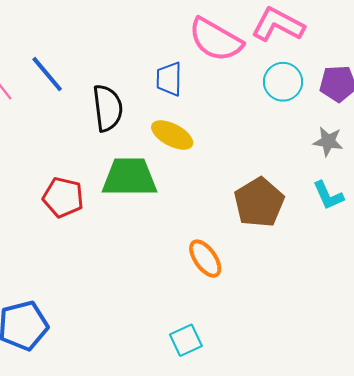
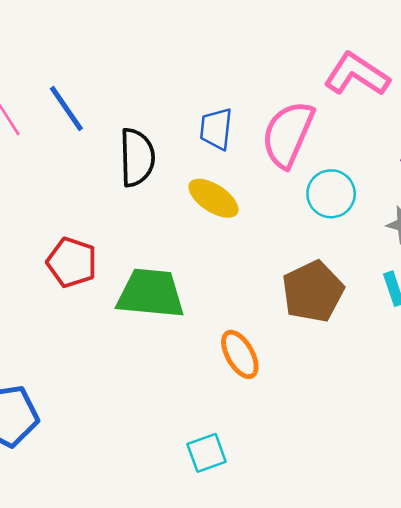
pink semicircle: (216, 40) -> (288, 134), moved, turned 78
cyan circle: (283, 82) -> (331, 194), moved
green trapezoid: (129, 177) -> (151, 293), moved

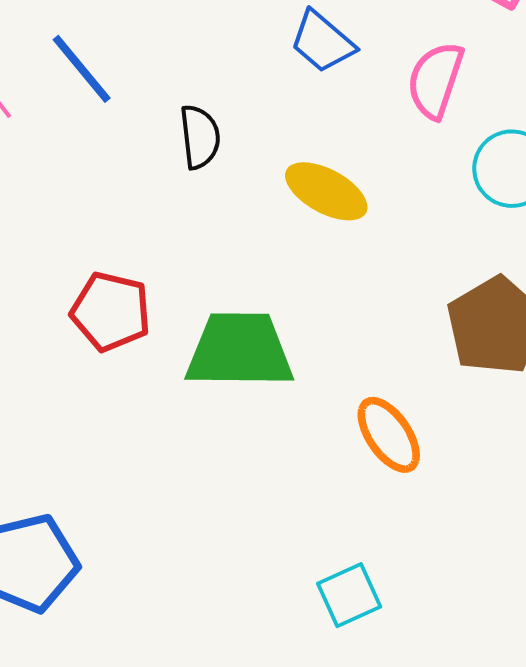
blue trapezoid: (216, 129) -> (322, 42), moved, turned -51
pink semicircle: (288, 134) -> (435, 80), size x0.7
black semicircle: (137, 157) -> (200, 137), size x0.7

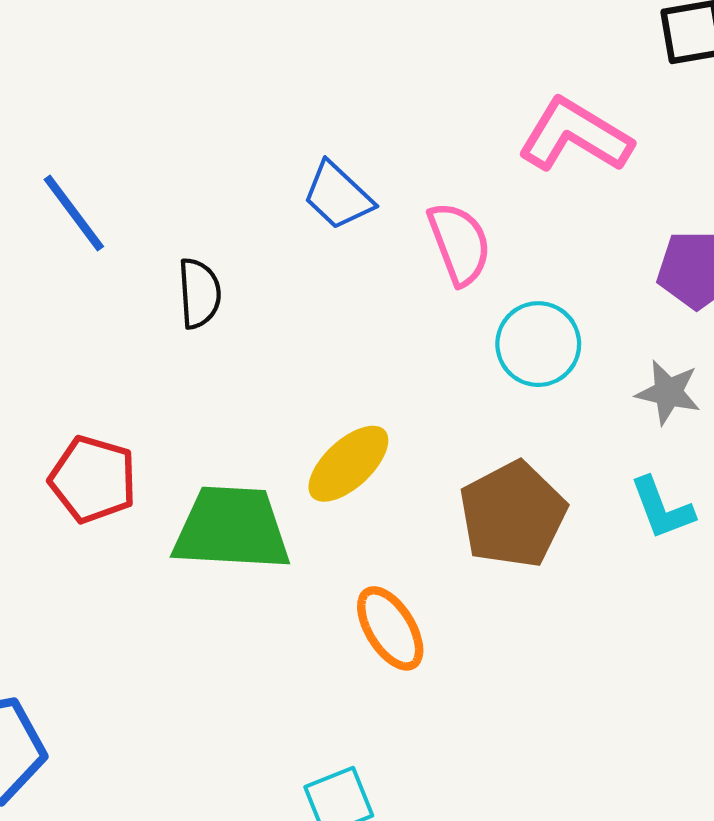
pink semicircle: (435, 80) -> (459, 243), turned 138
yellow ellipse: (326, 191) -> (348, 464), moved, turned -74

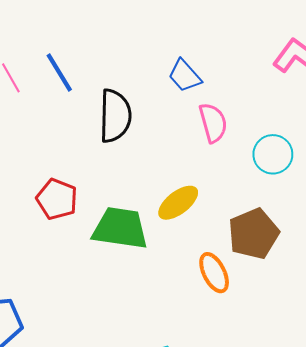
pink semicircle: (459, 243) -> (213, 123), moved
black semicircle: (199, 293) -> (115, 116), size x1.6
orange ellipse: (390, 628) -> (214, 273), moved

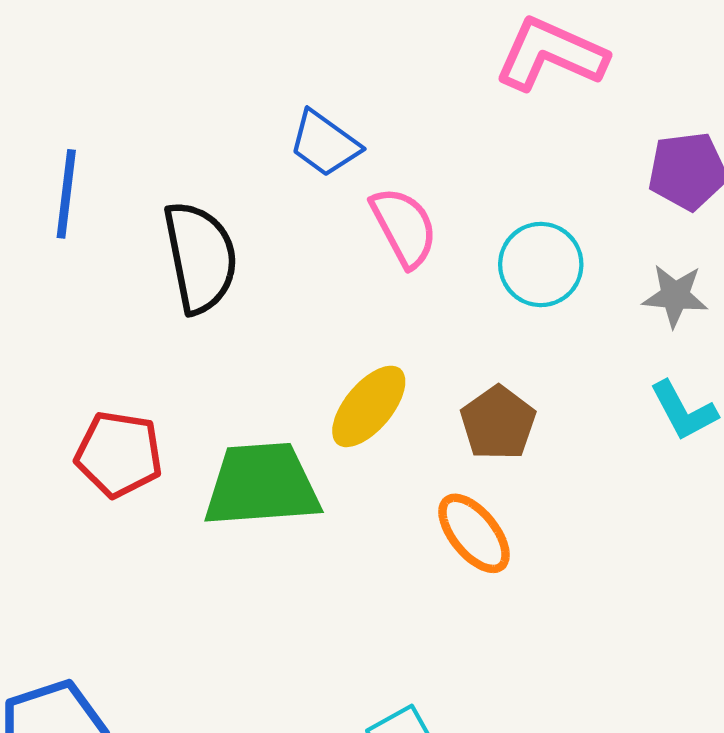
blue line: (59, 73) -> (66, 194), turned 51
brown pentagon: (254, 234) -> (498, 423), moved, size x0.7

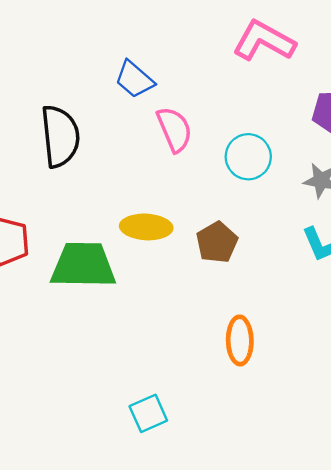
yellow ellipse: (369, 406) -> (146, 227), turned 48
orange ellipse: (474, 533) -> (240, 340), moved, turned 33

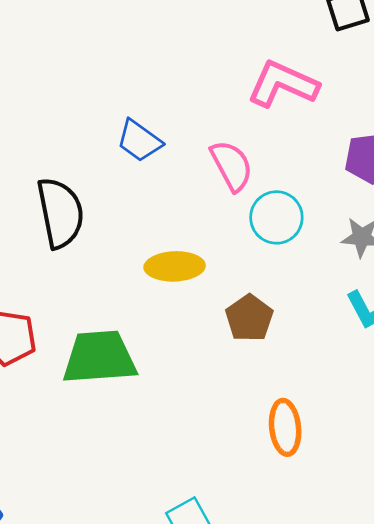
pink semicircle: (174, 129) -> (232, 166), moved
yellow ellipse: (146, 227) -> (175, 266), moved

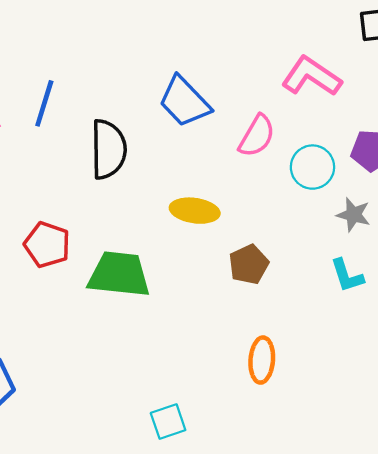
blue trapezoid: (139, 141) -> (184, 102), size x1.4
pink semicircle: (232, 166) -> (257, 136), turned 48
cyan circle: (276, 217) -> (312, 167), moved

